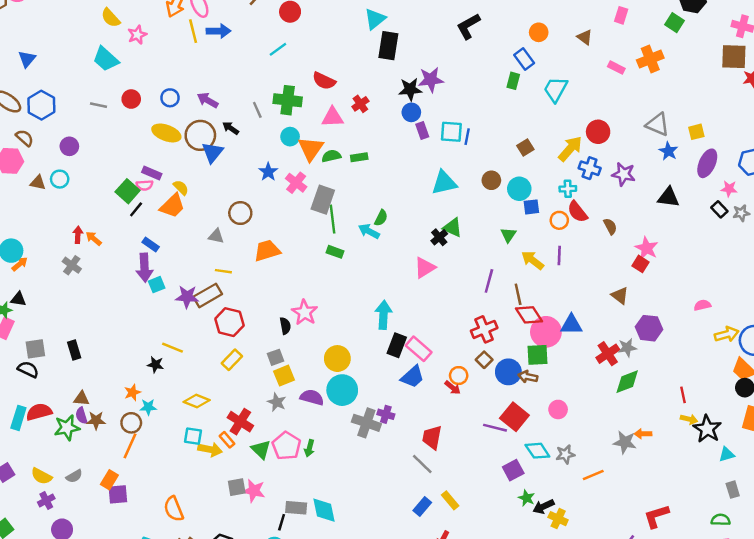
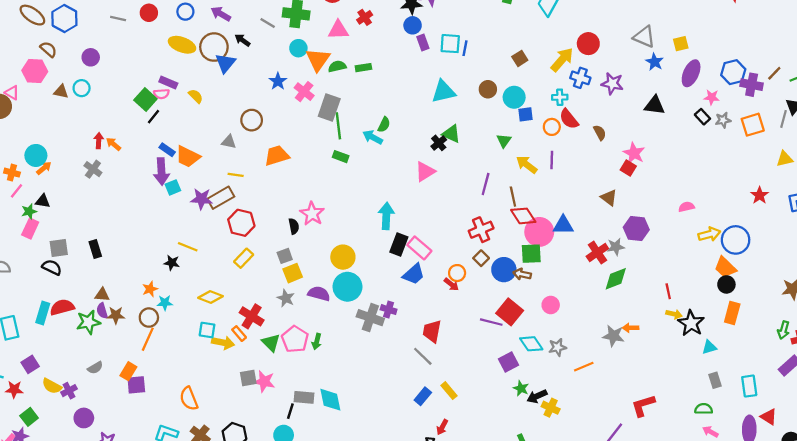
gray line: (257, 110) -> (268, 23), turned -35
orange trapezoid: (172, 206) -> (188, 157), moved, turned 70
yellow semicircle: (41, 476) -> (52, 386), moved

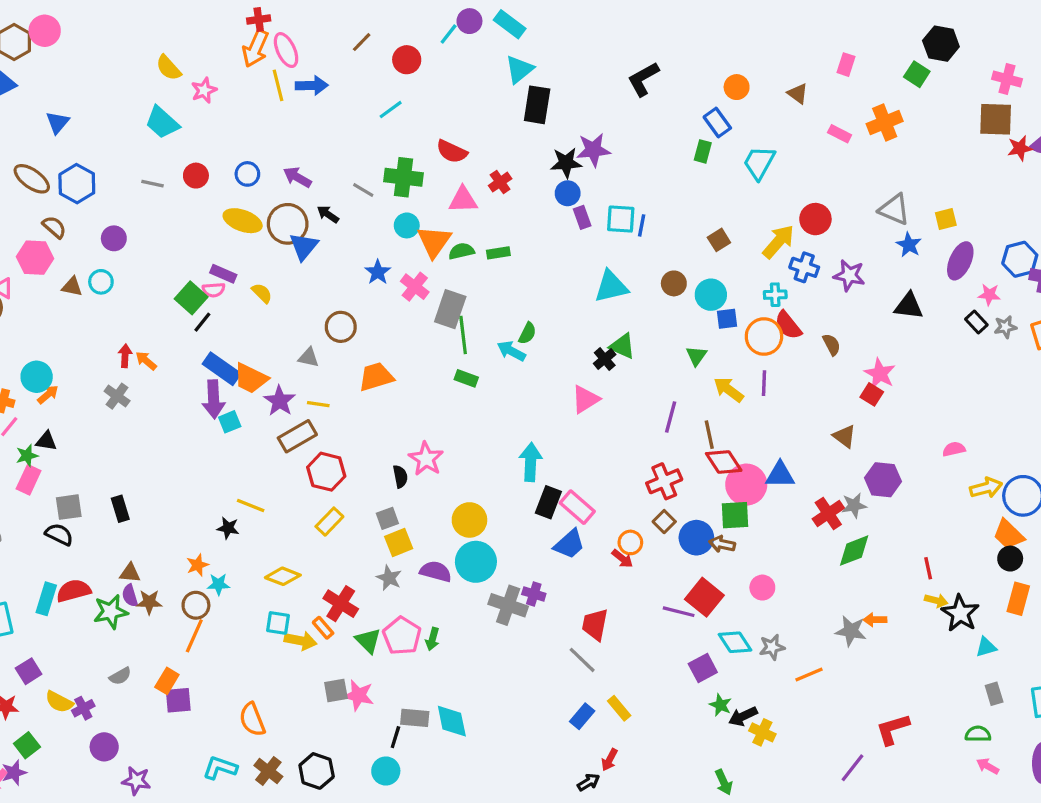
orange circle: (552, 127) -> (764, 337), size x1.5
blue rectangle: (167, 150) -> (222, 369), size x1.6
purple star: (201, 199) -> (280, 401), moved, turned 30

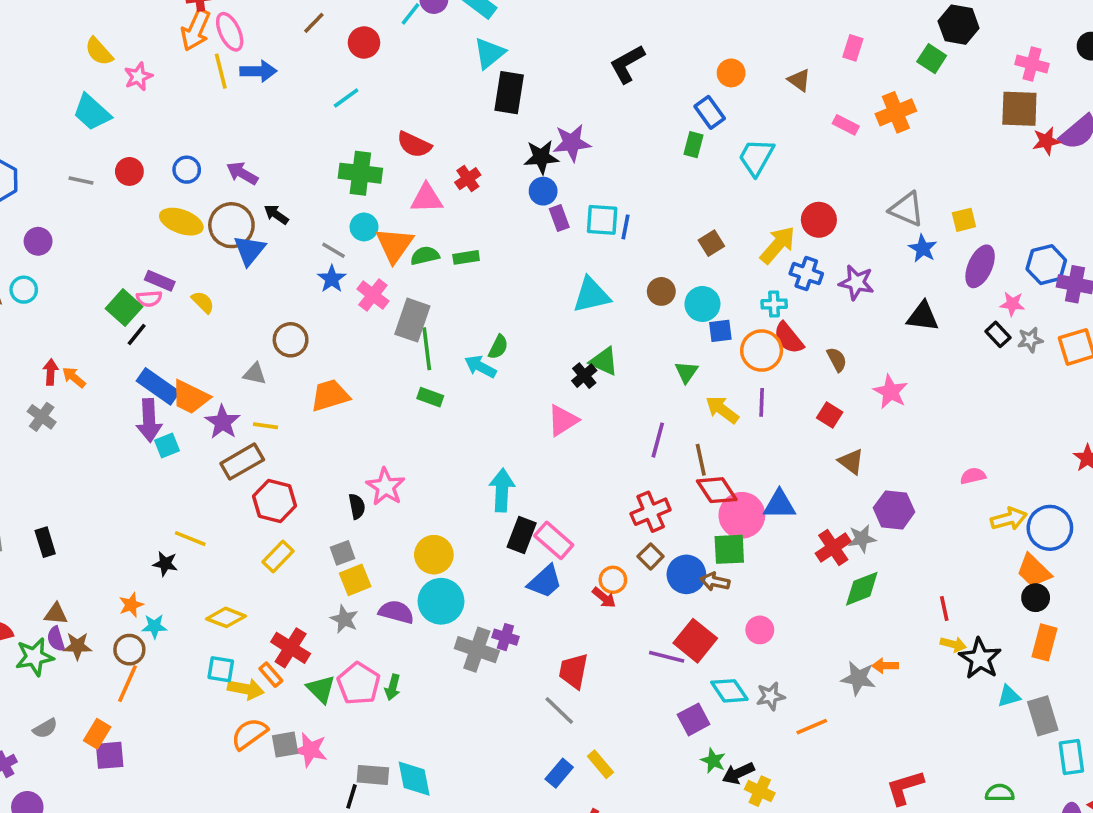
gray line: (363, 190) -> (334, 250), moved
red square: (872, 394) -> (830, 415), moved
gray rectangle: (994, 694) -> (1043, 716), moved, size x1.5
orange semicircle: (252, 719) -> (249, 734), moved, turned 76

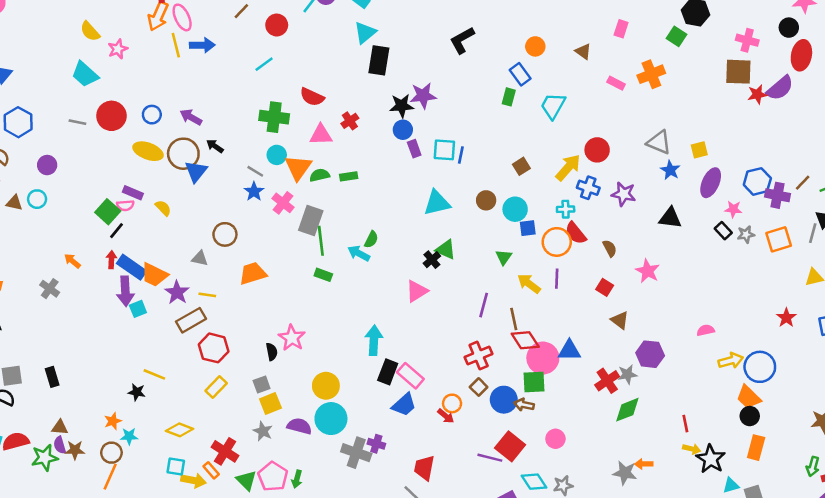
red circle: (129, 171) -> (111, 116), size x1.5
red arrow: (51, 372) -> (111, 260), moved

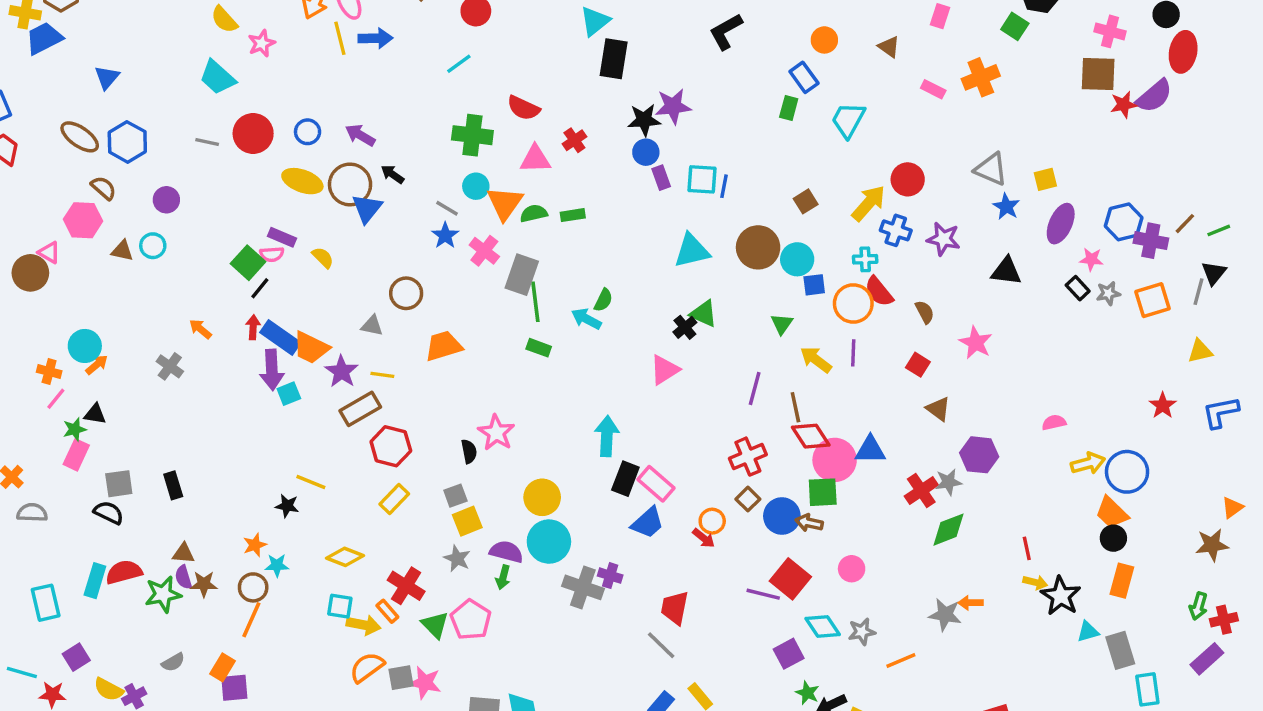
brown circle: (486, 200) -> (758, 247), size x1.6
green arrow: (297, 479) -> (503, 577), moved

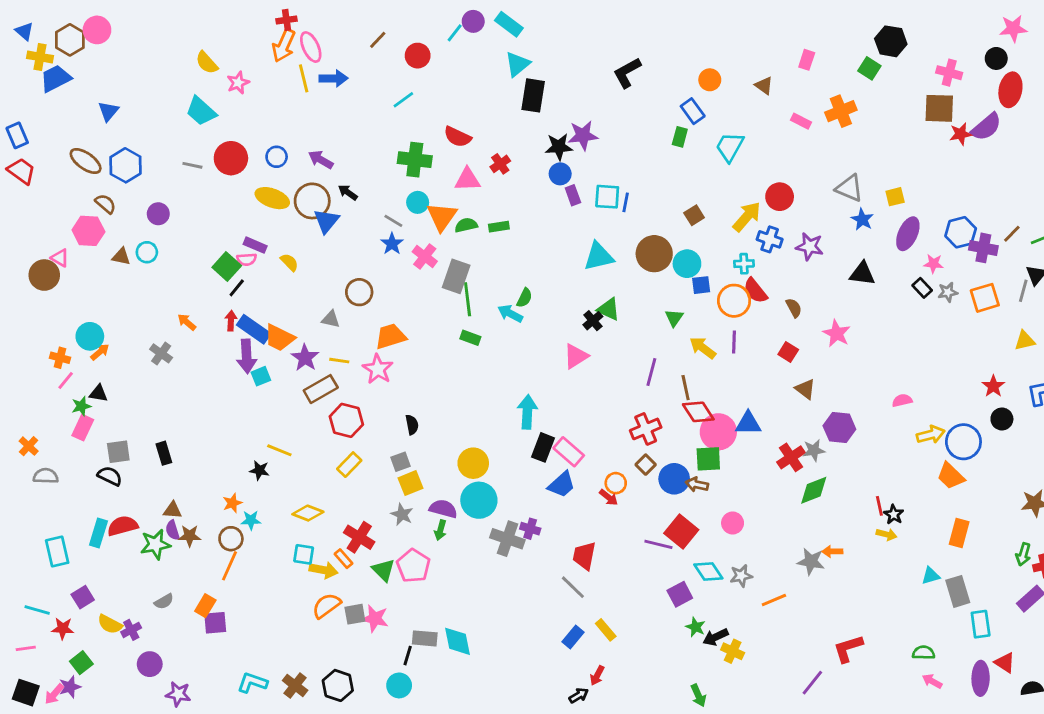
pink star: (496, 433) -> (378, 369), moved
black circle: (1113, 538) -> (1002, 419), moved
black star: (1061, 596) -> (894, 514), moved, size x0.6

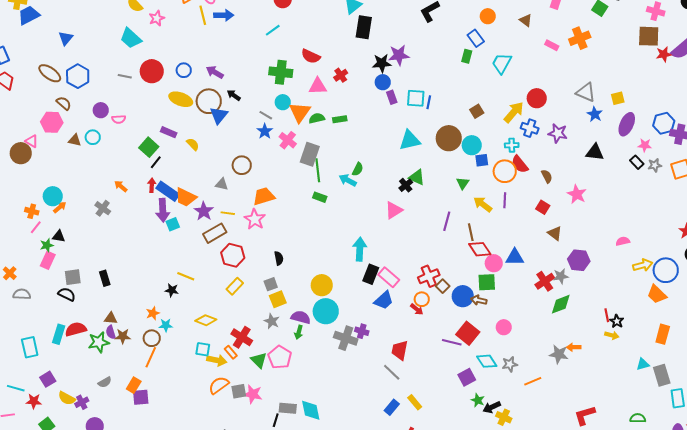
pink semicircle: (247, 259) -> (119, 119), moved
red cross: (646, 429) -> (429, 276), moved
pink circle: (718, 432) -> (494, 263), size x0.7

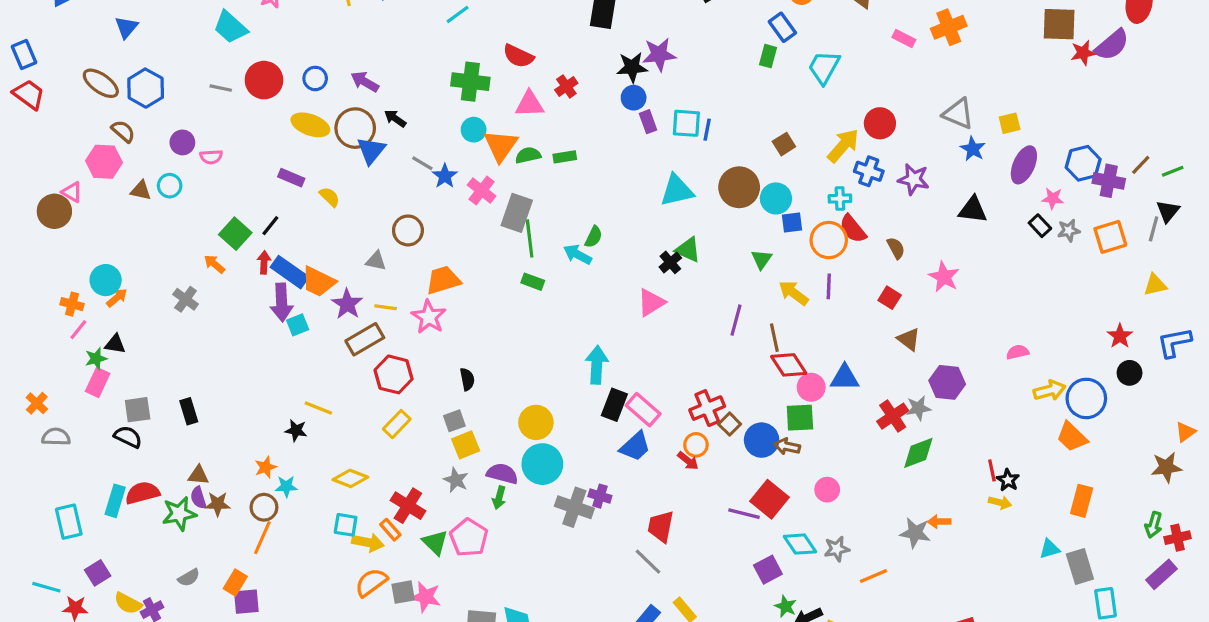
gray line: (266, 115) -> (422, 163), moved
green square: (149, 147) -> (235, 234), moved

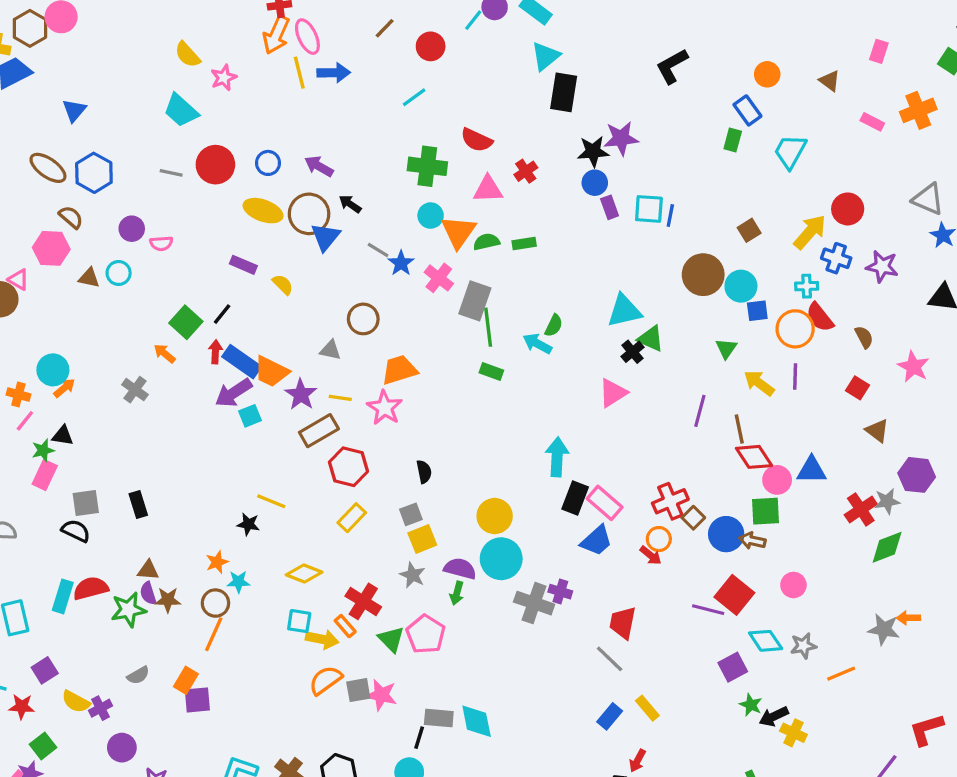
cyan triangle: (677, 190) -> (624, 311), moved
purple arrow: (282, 302) -> (234, 393), turned 60

